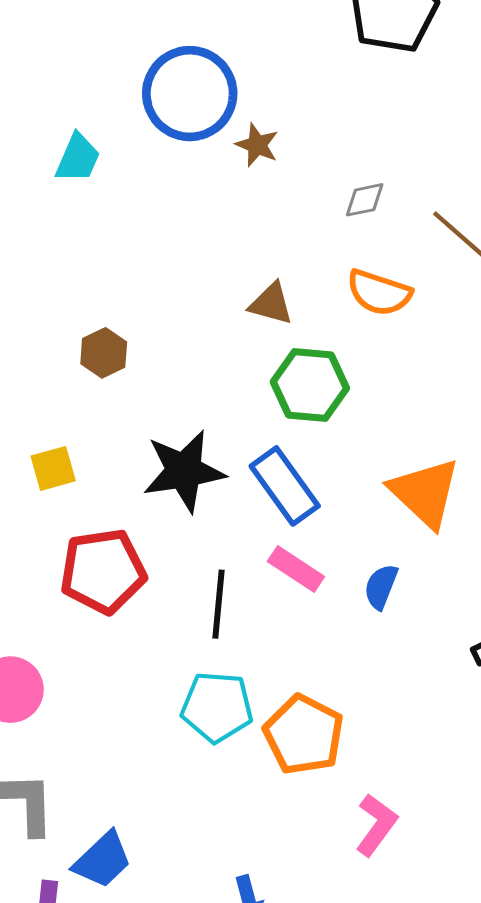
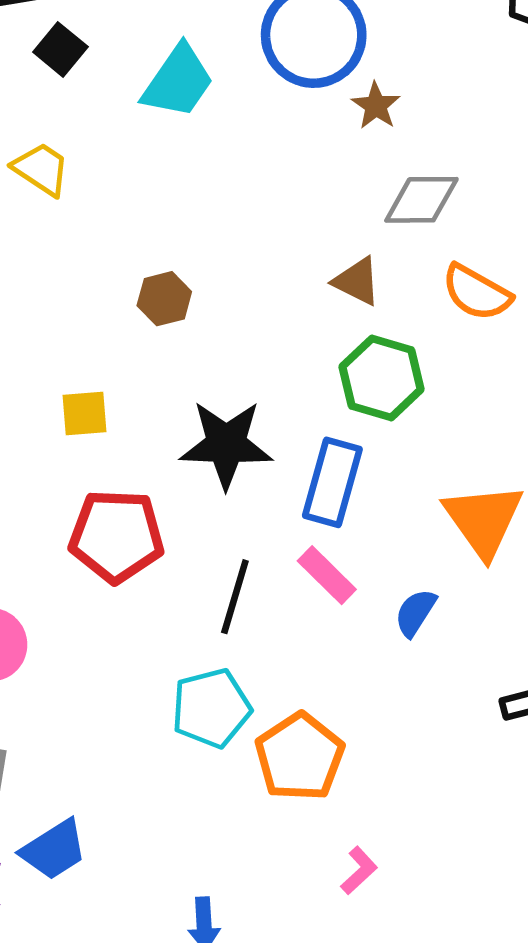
cyan trapezoid: (78, 158) -> (178, 81), size x1.4
gray diamond: (365, 200) -> (421, 200), moved, size x1.6
blue rectangle: (285, 486) -> (332, 482), turned 40
cyan pentagon: (217, 707) -> (211, 708), turned -30
pink L-shape: (376, 825) -> (359, 870), size x0.7

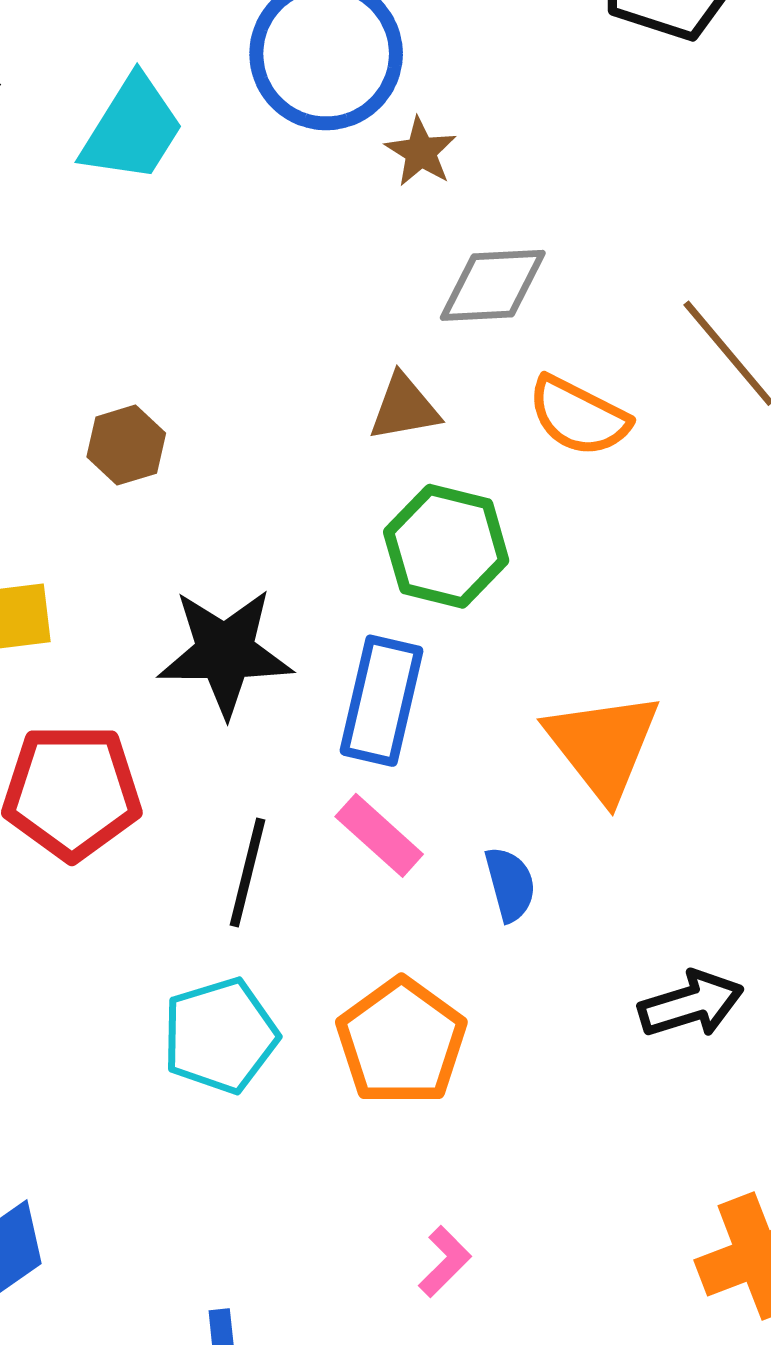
brown triangle: (357, 281) -> (404, 408), turned -34
blue semicircle: (415, 613) -> (510, 884), turned 135
orange pentagon: (300, 757) -> (401, 1042), moved

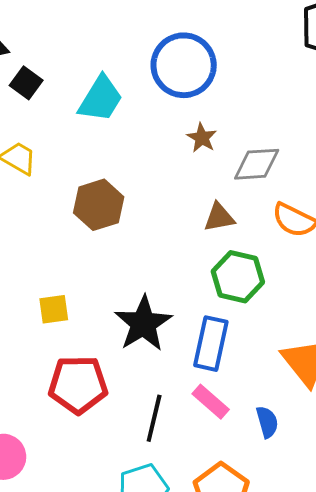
brown star: (421, 152) -> (202, 138), moved
brown hexagon: (126, 445) -> (99, 205), moved, size x1.5
black star: (225, 652) -> (143, 324), turned -30

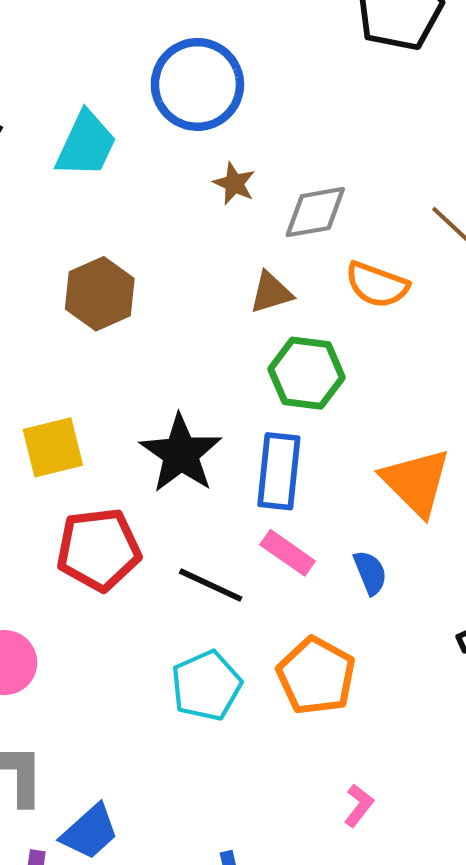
yellow square: (54, 309) -> (53, 447), size x1.4
black line: (154, 418) -> (211, 585), turned -72

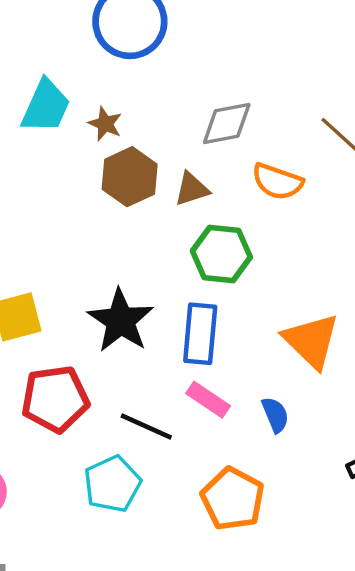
cyan trapezoid: (86, 144) -> (46, 106), moved
brown star: (234, 183) -> (105, 124), moved
brown hexagon: (100, 294) -> (130, 177), moved
cyan pentagon: (206, 686) -> (112, 484), moved

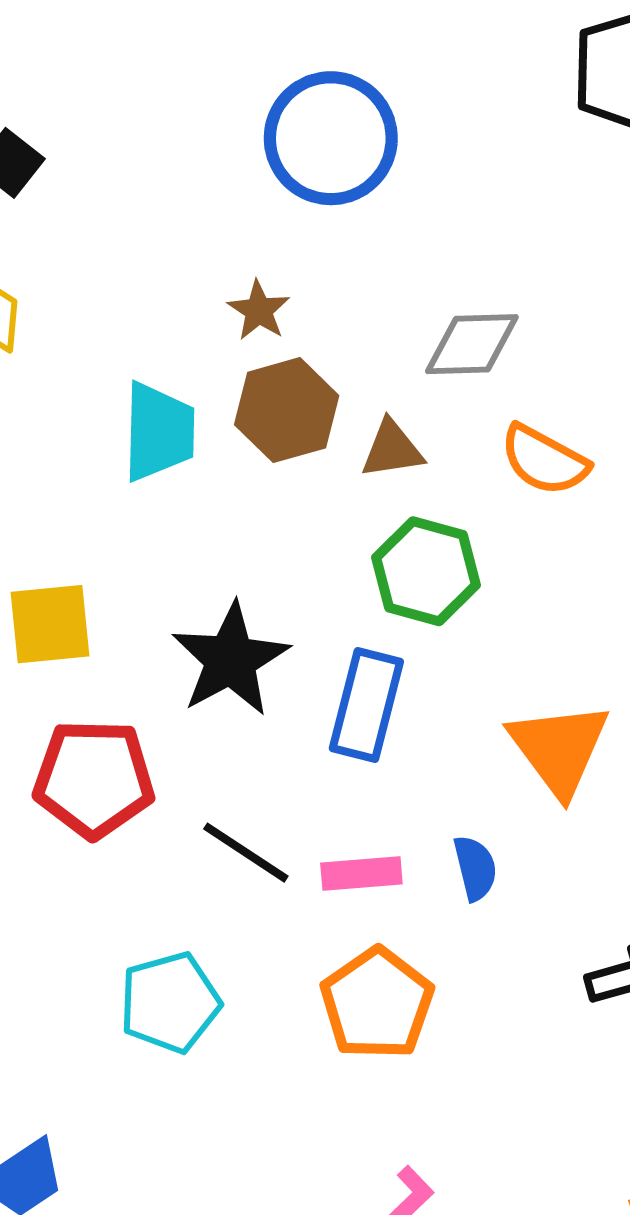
cyan trapezoid: (46, 106) -> (159, 432), moved, turned -32
pink rectangle: (208, 400) -> (361, 874), moved, turned -48
cyan pentagon: (112, 484) -> (170, 1002), moved

